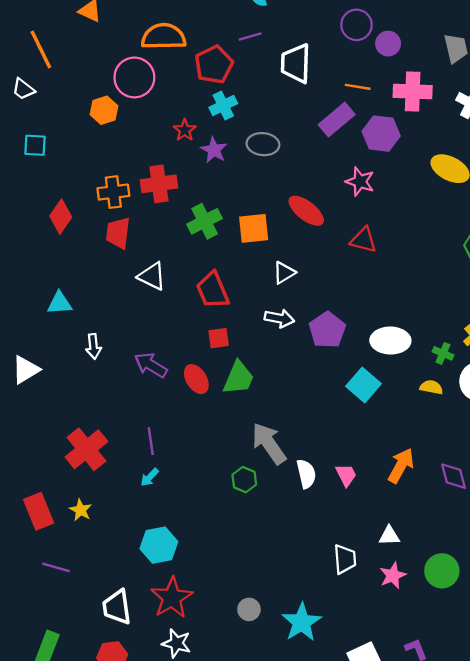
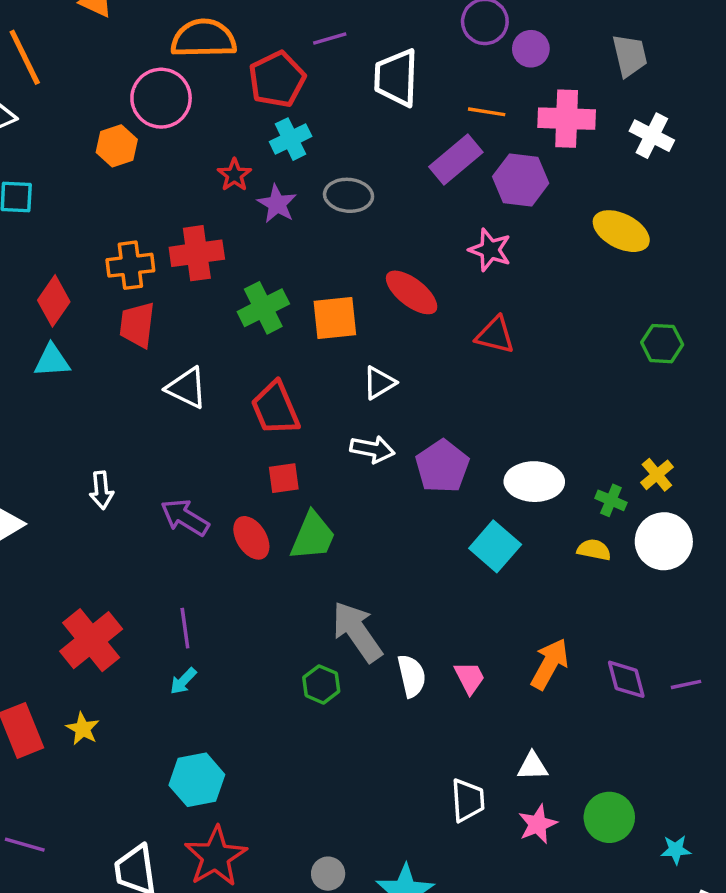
cyan triangle: (60, 303) -> (52, 361), moved
purple line: (56, 567) -> (25, 845), moved

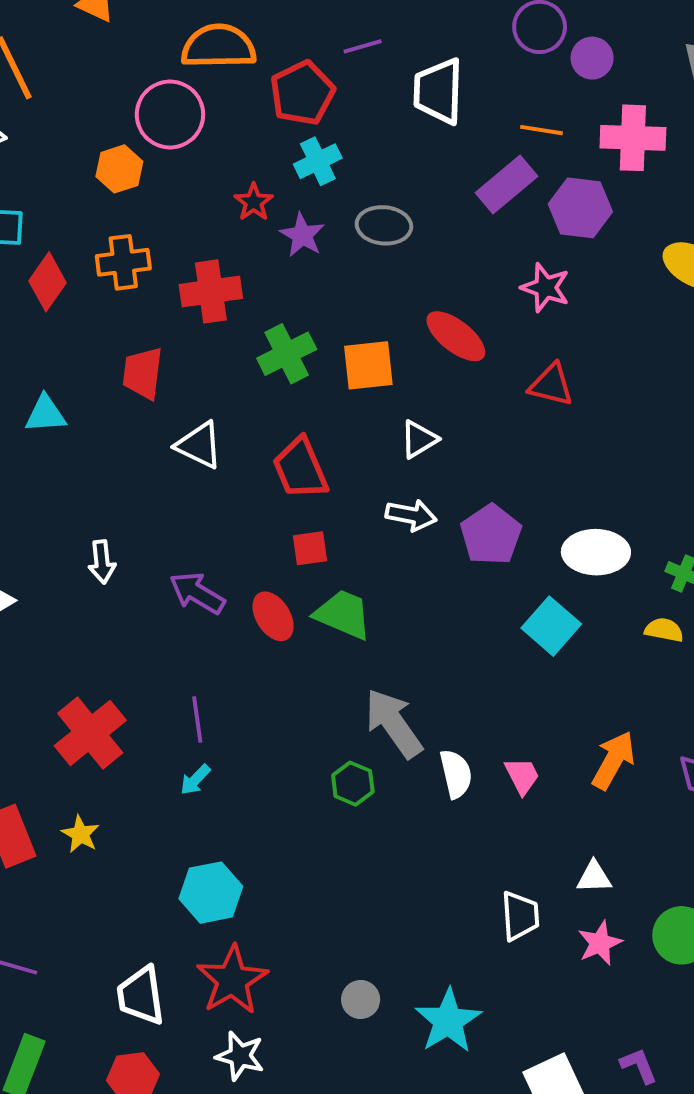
orange cross: (130, 265) -> (123, 262), moved
red diamond: (54, 301) -> (47, 282), moved
green trapezoid: (313, 536) -> (343, 614), turned -90

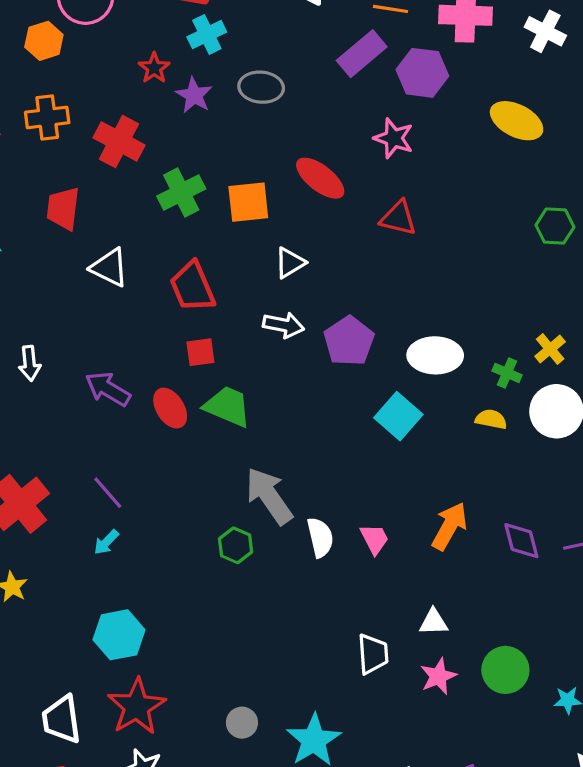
red cross: (211, 291) -> (119, 141), turned 36
purple line: (197, 719) -> (108, 493), turned -33

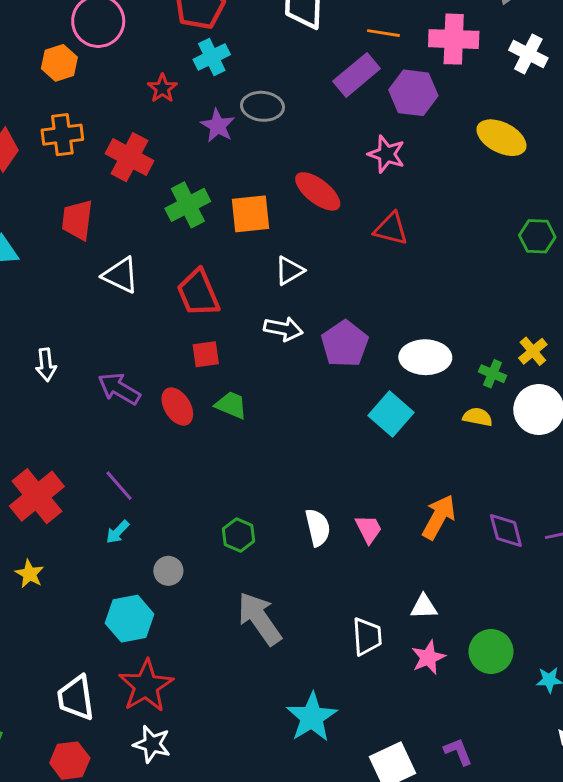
purple star: (194, 95) -> (218, 126), moved
green trapezoid: (228, 406) -> (231, 405), size x0.7
gray arrow: (269, 496) -> (259, 619), moved
gray circle: (242, 723) -> (168, 571), moved

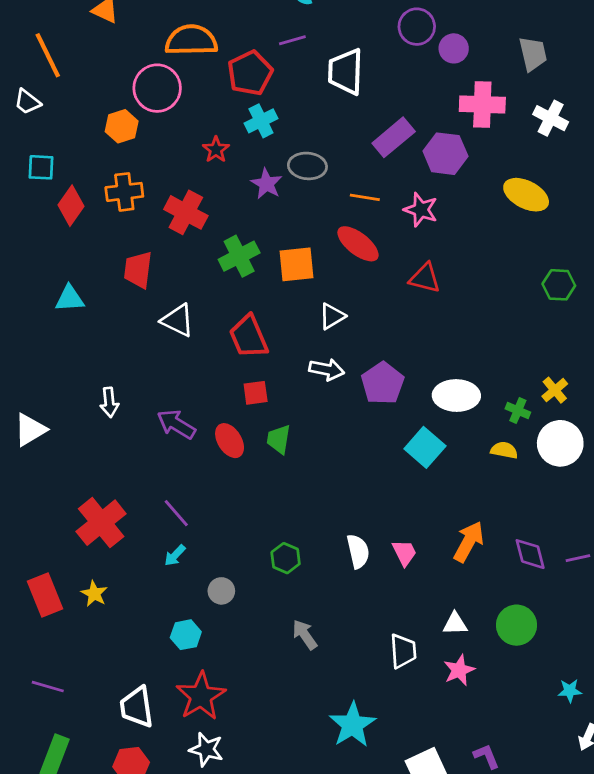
orange line: (383, 33) -> (365, 197), moved
green trapezoid: (231, 405) -> (279, 439), turned -104
cyan hexagon: (130, 619) -> (186, 635), size x0.7
gray arrow: (259, 619) -> (305, 635), size x0.6
green circle: (491, 651) -> (516, 625), moved

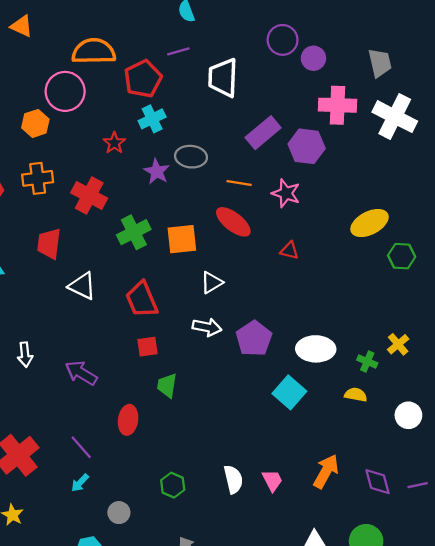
white cross: (551, 118) -> (395, 117), size x1.5
yellow ellipse: (526, 195) -> (370, 223), moved, turned -54
red triangle: (425, 278) -> (289, 250), size x0.7
red ellipse: (230, 441) -> (128, 420), moved, turned 40
white circle: (560, 443) -> (408, 415), moved, size x0.7

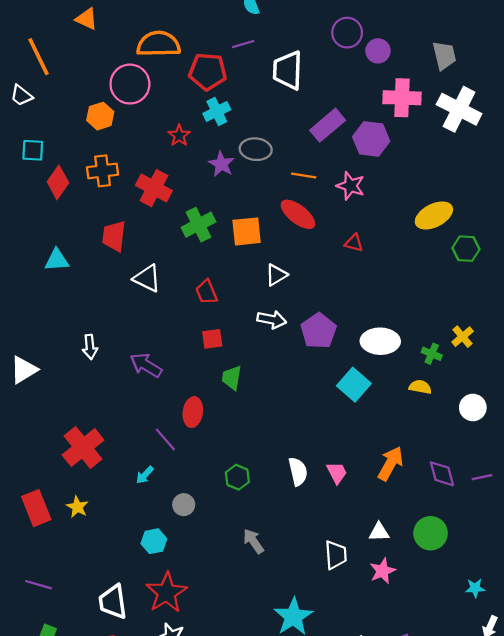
red pentagon: (143, 79) -> (208, 71), turned 30
red trapezoid: (142, 300) -> (207, 292), size x0.7
purple line: (81, 447) -> (165, 439), moved

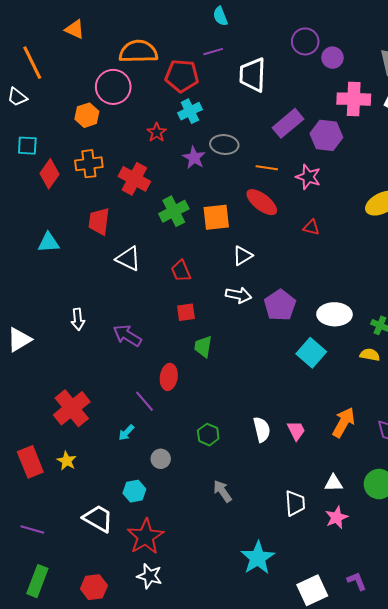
white trapezoid: (113, 602) -> (98, 518), moved, turned 128

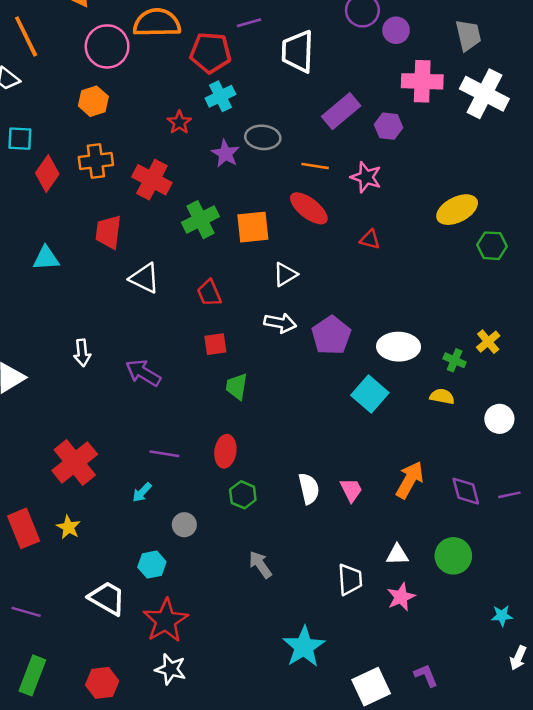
pink circle: (113, 87) -> (107, 46), moved
purple hexagon: (326, 135) -> (389, 126), size x0.7
red ellipse: (169, 377) -> (225, 451), moved
purple line: (145, 401) -> (164, 454), turned -40

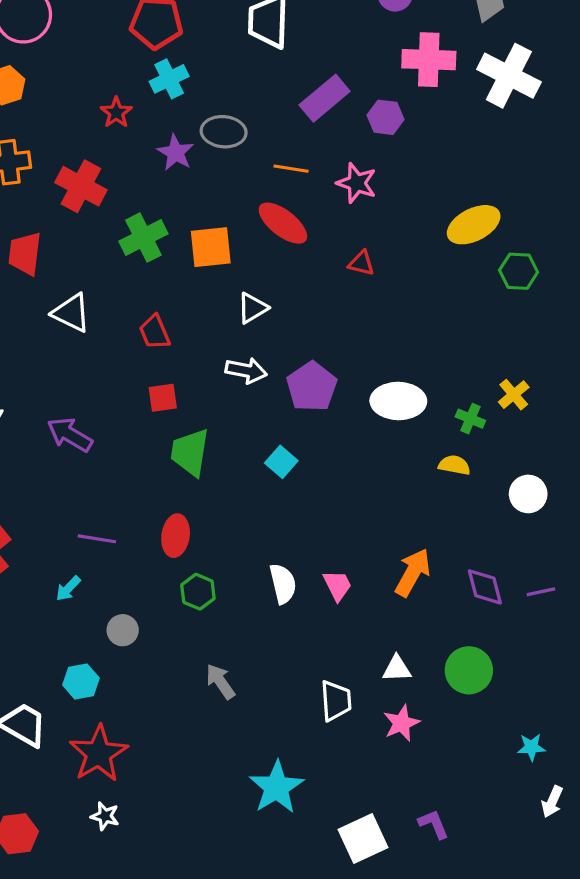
green trapezoid: (237, 386) -> (190, 452), size x1.4
cyan square: (370, 394) -> (281, 462), moved, size x0.7
white star: (171, 669) -> (105, 816), size x0.7

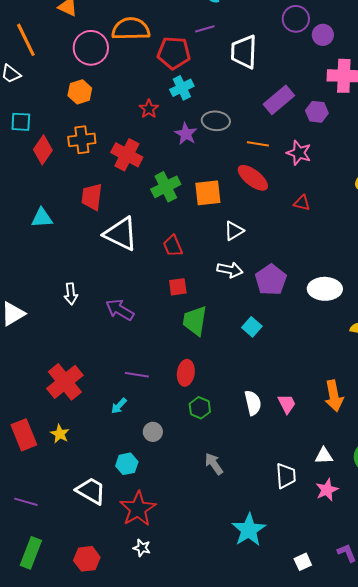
white triangle: (71, 313) -> (121, 234), size x1.4
orange arrow: (413, 573) -> (334, 396), turned 140
white square: (363, 839) -> (303, 562), size x0.6

